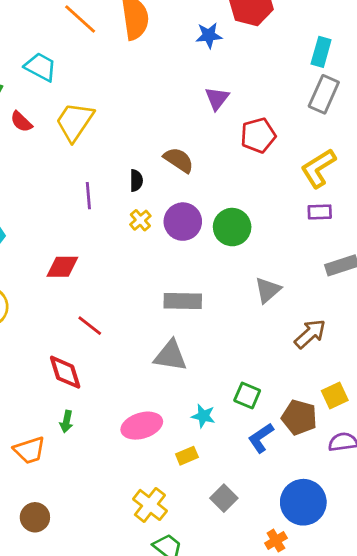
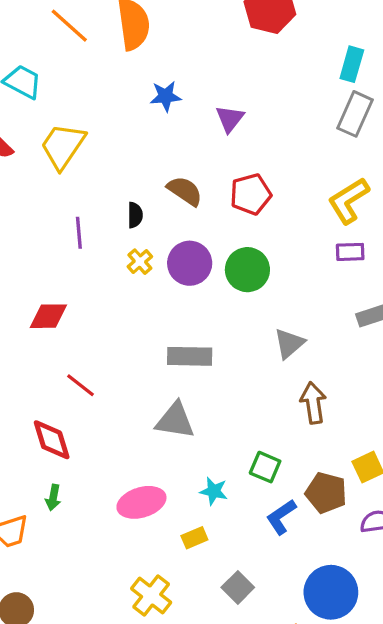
blue star: (209, 35) -> (166, 96), moved
red pentagon: (258, 135) -> (251, 194), moved
brown arrow: (310, 334) -> (313, 403), moved, turned -56

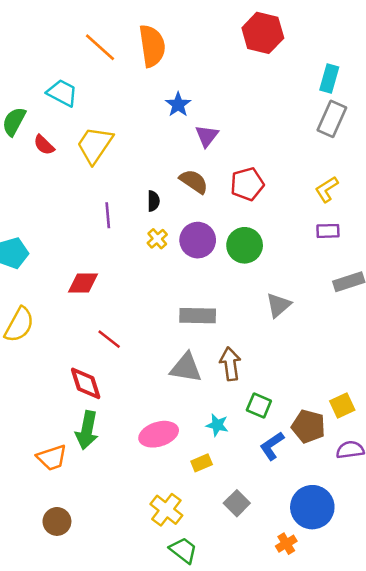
blue star: (166, 96) -> (178, 105), turned -30
purple triangle: (230, 119) -> (207, 136), moved
yellow L-shape: (349, 201) -> (327, 189), size x0.7
brown arrow: (313, 403) -> (230, 364), moved
green arrow: (53, 498) -> (87, 430), size x1.8

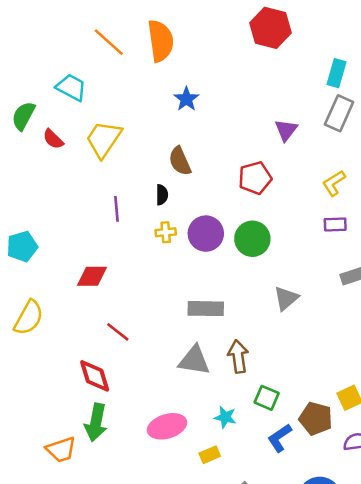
purple triangle: (207, 136) -> (286, 130), moved
brown semicircle: (194, 181) -> (180, 161), moved, turned -148
yellow cross: (157, 239) -> (166, 232), turned 36

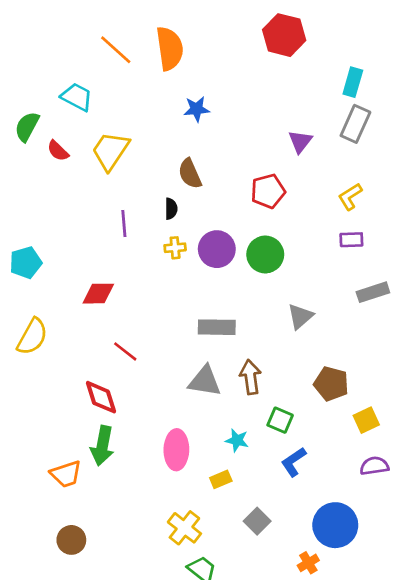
blue star: (186, 99) -> (197, 109), turned 30
brown pentagon: (316, 419) -> (331, 384), moved
pink ellipse: (167, 426) -> (176, 450), turned -72

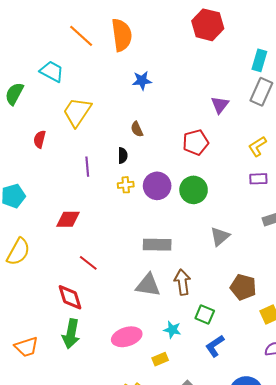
red semicircle: (58, 151) -> (40, 139), moved, turned 60
brown semicircle: (190, 174) -> (137, 129), size x0.7
pink ellipse: (176, 450) -> (127, 337), turned 72
orange trapezoid: (66, 474) -> (26, 347), moved

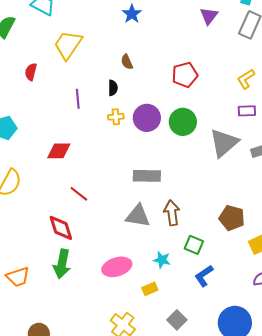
blue star: (142, 81) -> (132, 14), turned -30
purple triangle: (220, 105) -> (209, 16), moved
gray triangle: (220, 237) -> (224, 143), moved, size x1.5

